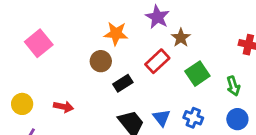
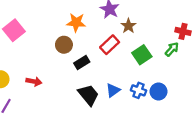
green arrow: (233, 86) -> (172, 49), moved, turned -120
blue triangle: (161, 118) -> (113, 90), turned 32
blue circle: (237, 119) -> (159, 91), moved

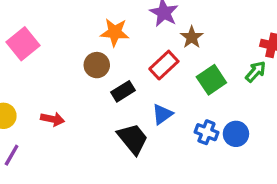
blue triangle: (113, 90) -> (162, 114), moved

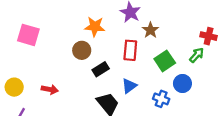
pink square: (23, 44) -> (28, 35), turned -35
red rectangle: (164, 65) -> (130, 50), turned -42
blue circle: (236, 134) -> (182, 84), moved

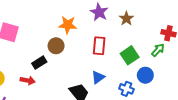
brown star: (150, 30) -> (126, 18), moved
black rectangle: (101, 69) -> (39, 63), moved

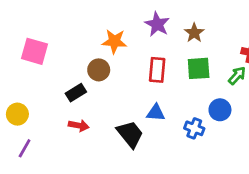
green square: (130, 55) -> (199, 68), moved, turned 30
blue triangle: (98, 77) -> (156, 113), turned 40
red arrow: (28, 80) -> (79, 126), moved

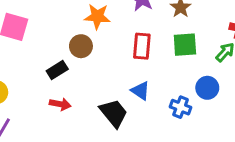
blue triangle: (156, 113) -> (140, 91), turned 30

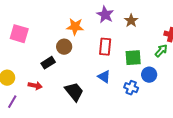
green square: (185, 45) -> (133, 58), moved
red arrow: (60, 104) -> (35, 86), moved
black trapezoid: (114, 113) -> (74, 92), moved

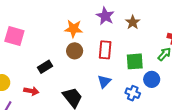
brown circle: (64, 47) -> (75, 51), moved
blue triangle: (104, 77) -> (104, 81), turned 40

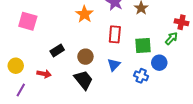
orange star: (74, 29) -> (84, 14), turned 30
brown circle: (75, 51) -> (85, 57), moved

